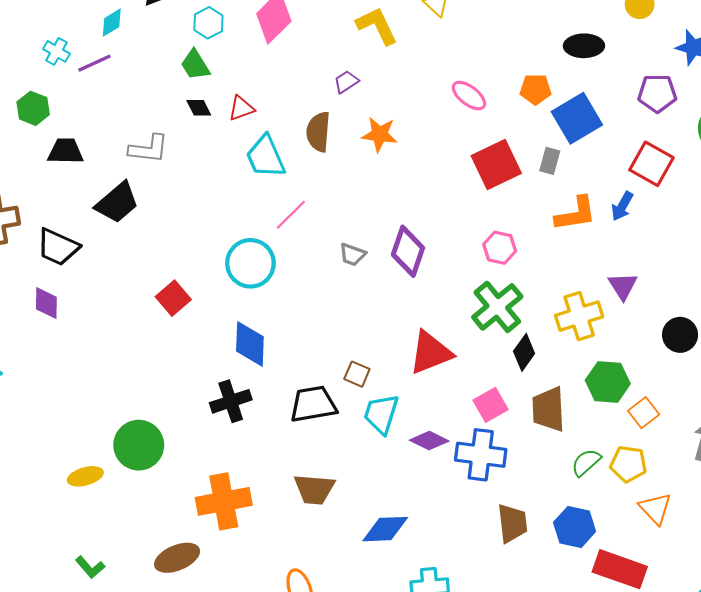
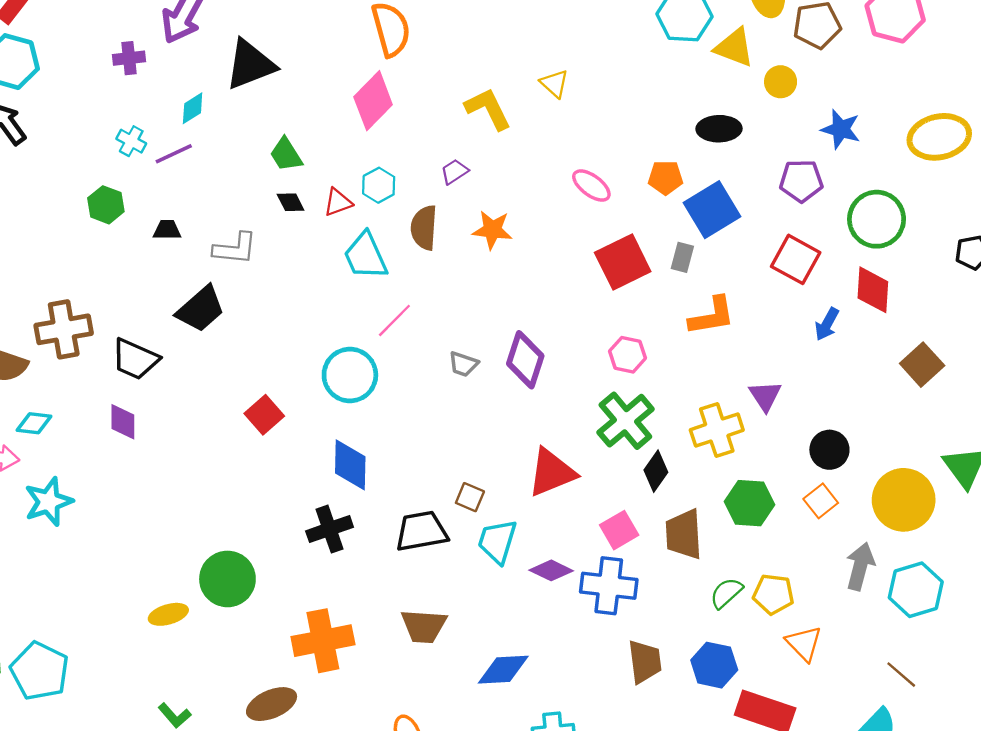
cyan hexagon: (208, 23) -> (379, 185), moved
black trapezoid: (65, 151) -> (167, 230), moved, size x0.7
blue arrow: (622, 206) -> (827, 324), moved
orange square: (644, 413) -> (821, 501), moved

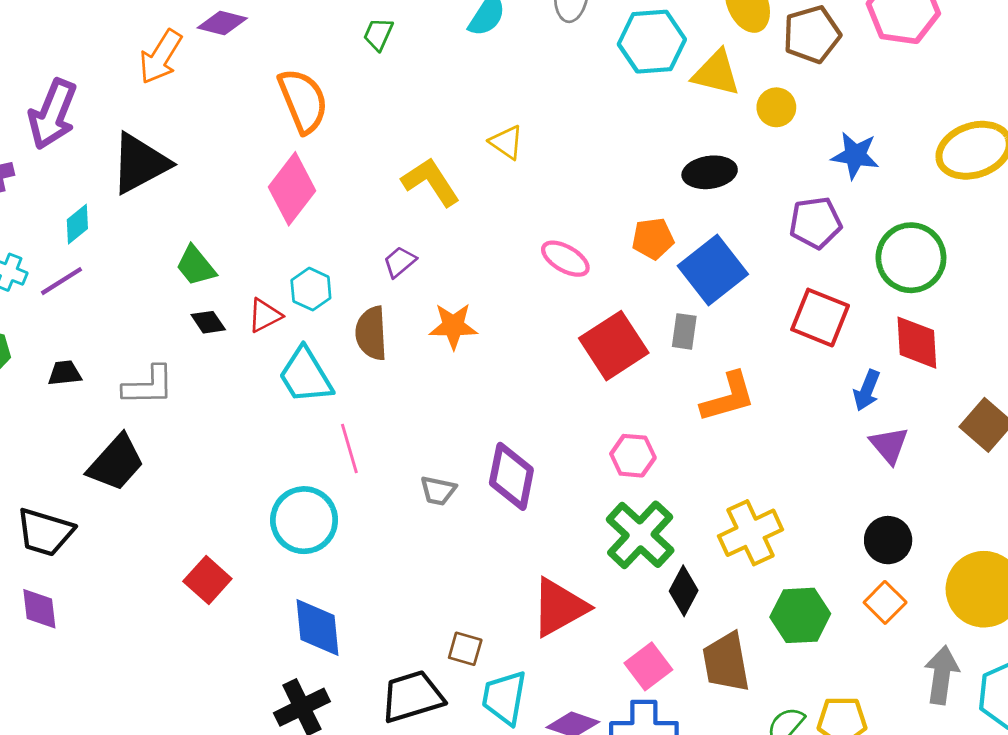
pink line: (394, 320) -> (349, 448), turned -54
purple triangle: (765, 396) -> (889, 445), moved

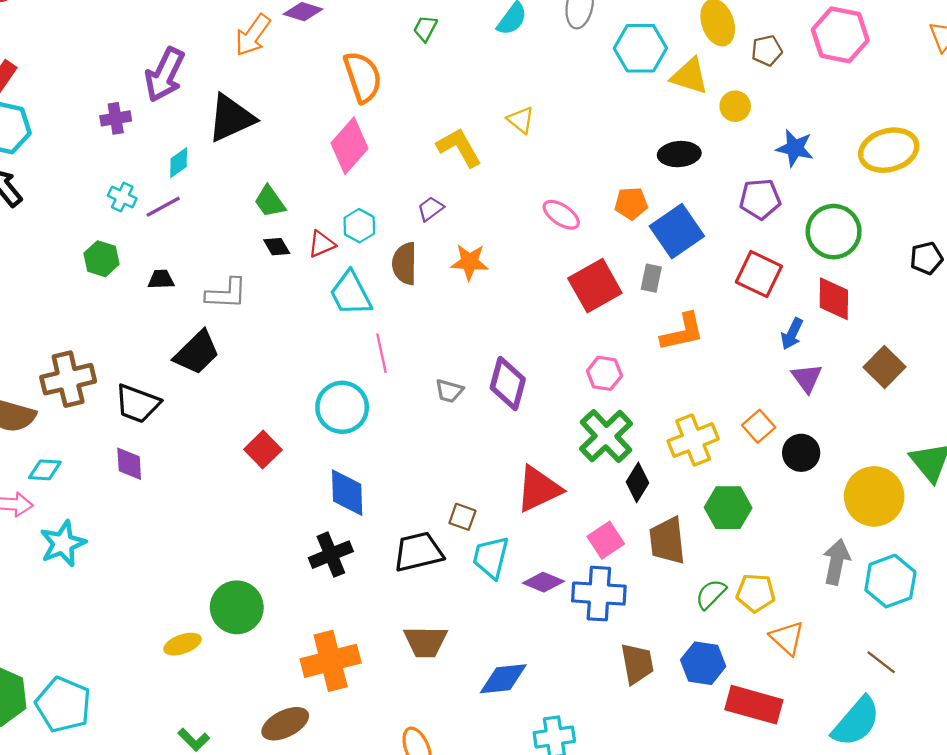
brown pentagon: (812, 34) -> (767, 51), size x0.7
orange square: (885, 602) -> (759, 426), moved

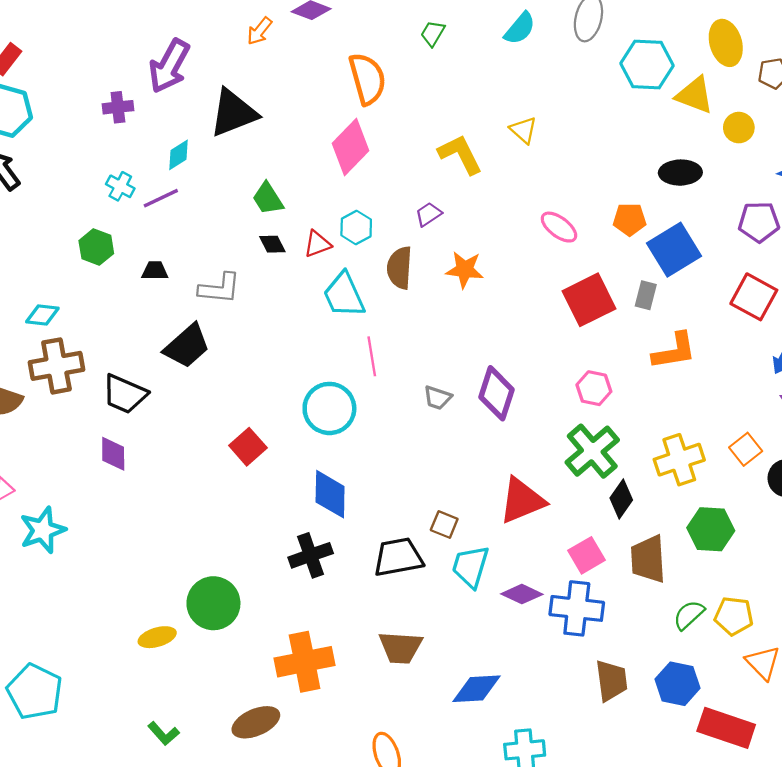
orange arrow: (253, 35) -> (259, 31), size x0.7
cyan diamond: (45, 470) -> (42, 315), moved

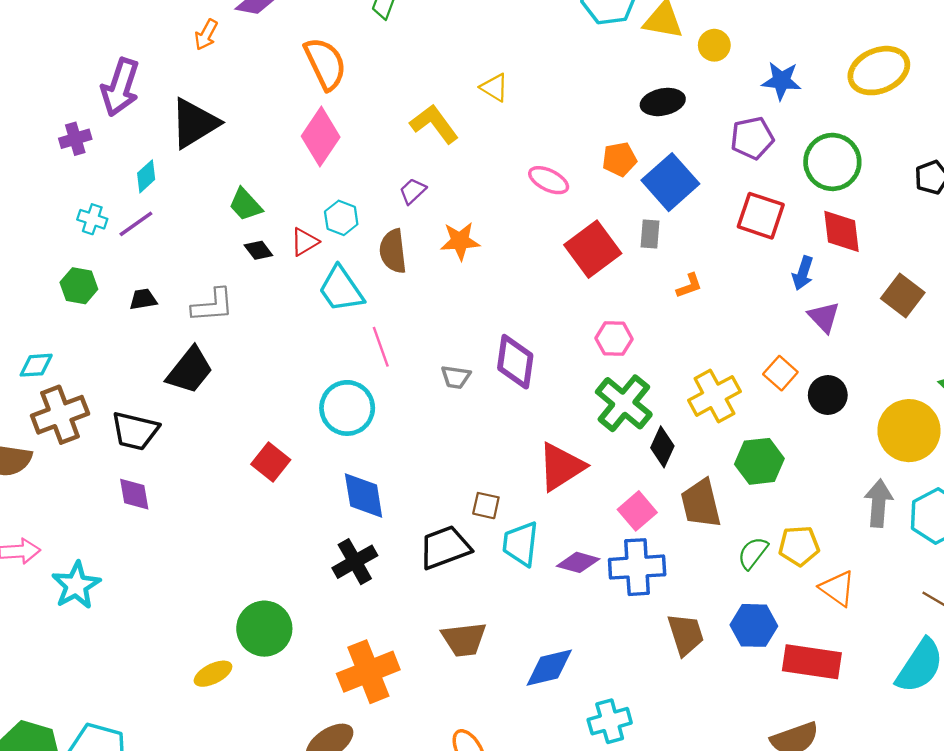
orange L-shape: (674, 351) -> (689, 286), size x0.6

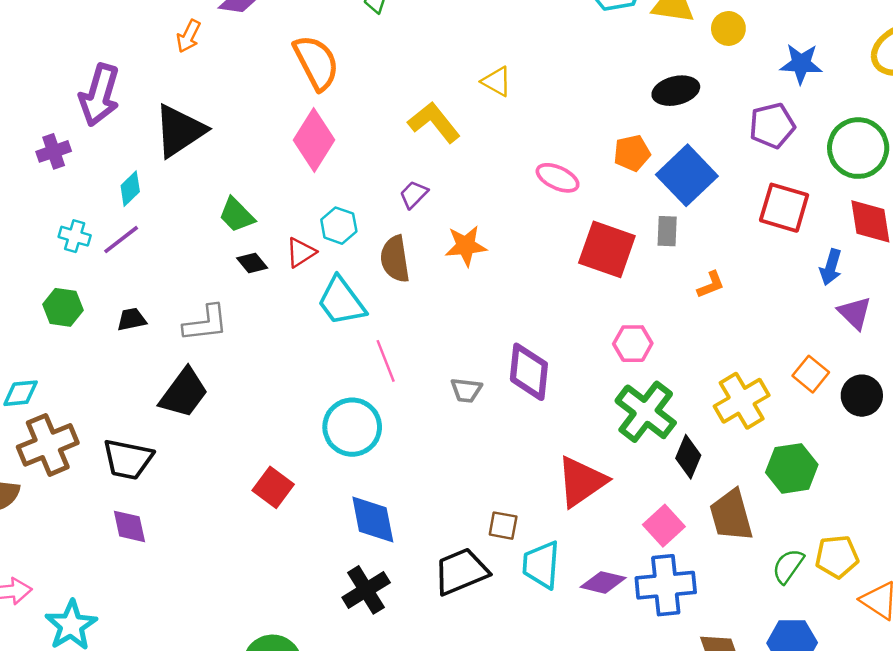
red square: (593, 249) -> (607, 249), turned -32

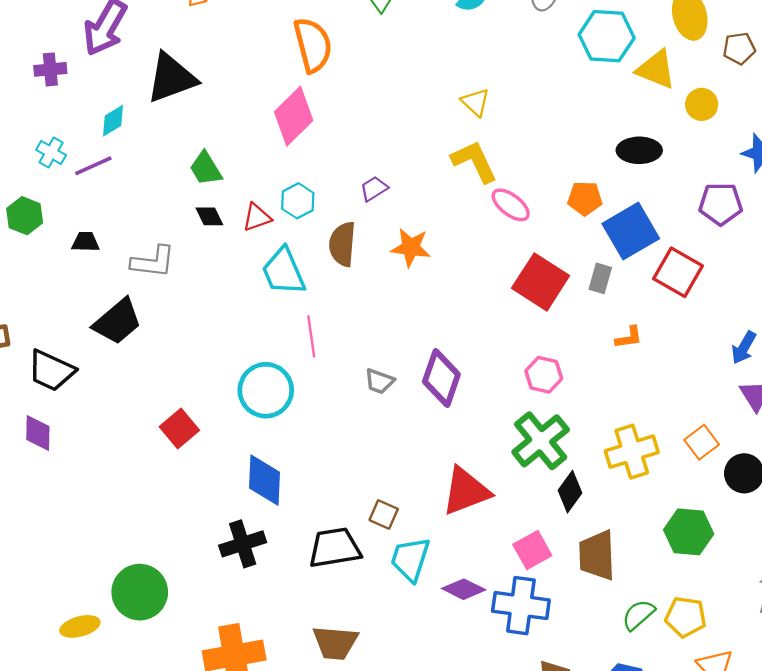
yellow L-shape: (434, 122) -> (474, 161), moved
red square: (784, 208) -> (678, 272), moved
green hexagon: (792, 468) -> (689, 532), moved

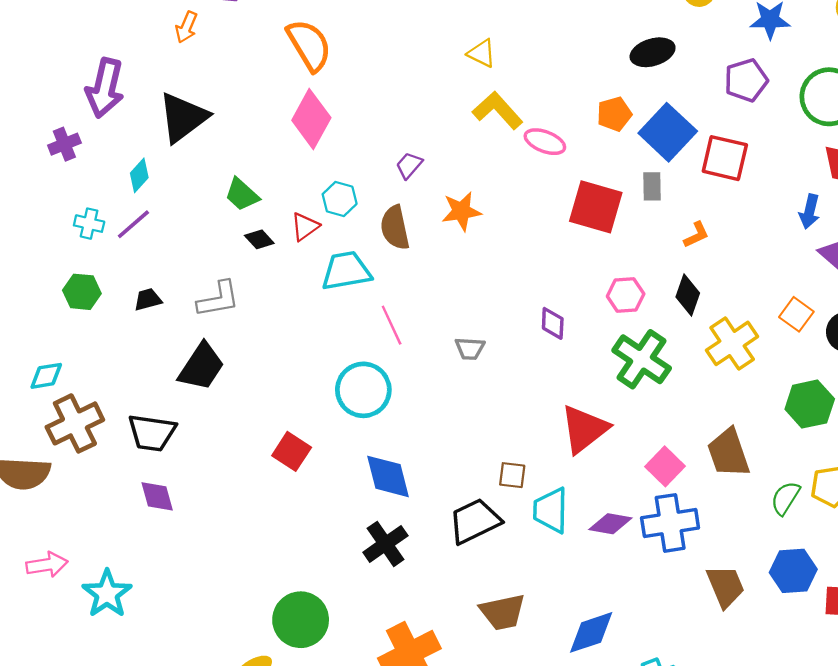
cyan trapezoid: (283, 271) -> (346, 271), turned 120
purple diamond: (441, 378) -> (553, 323), moved, size x0.6
black diamond: (570, 492) -> (688, 295), moved

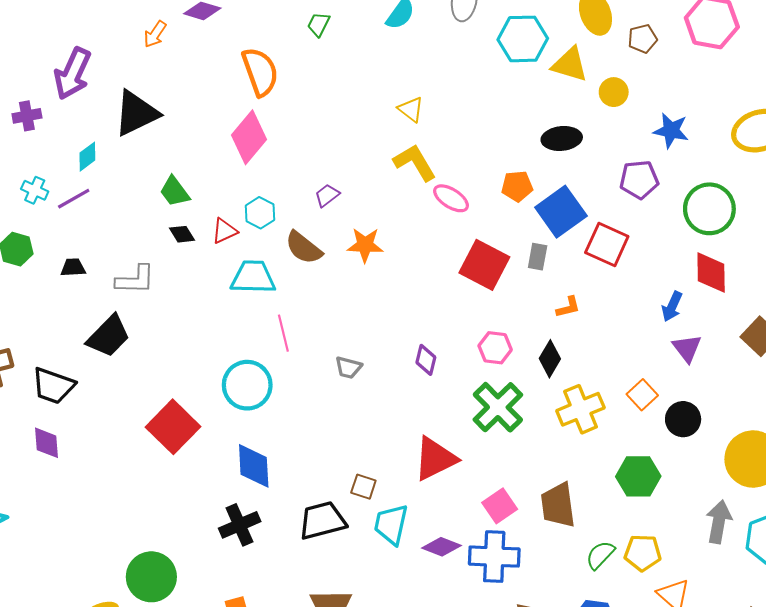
brown semicircle: (395, 228) -> (304, 248), turned -51
red square: (292, 451) -> (173, 427), size x1.5

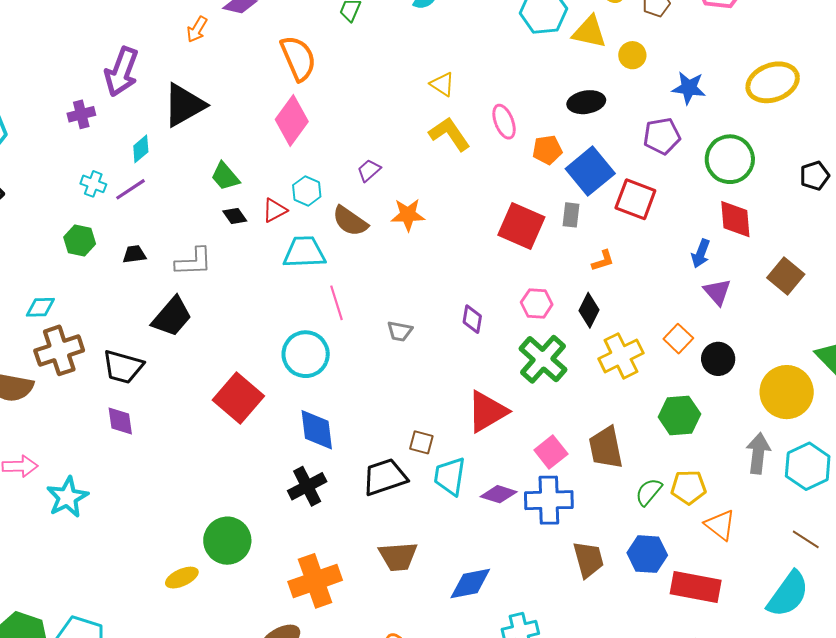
pink ellipse: (451, 198) -> (504, 122), moved, turned 40

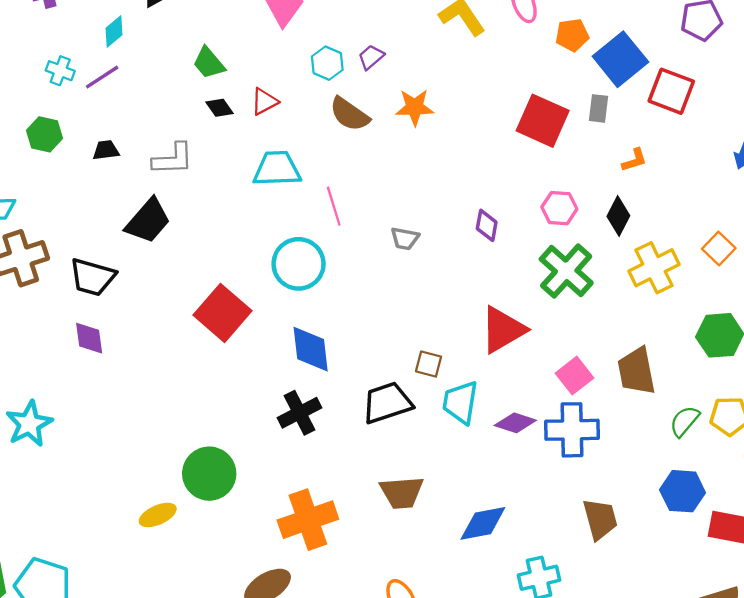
cyan hexagon: (307, 191) -> (327, 63), moved
cyan trapezoid: (304, 252) -> (277, 169), moved
brown trapezoid: (588, 559) -> (600, 519), moved

